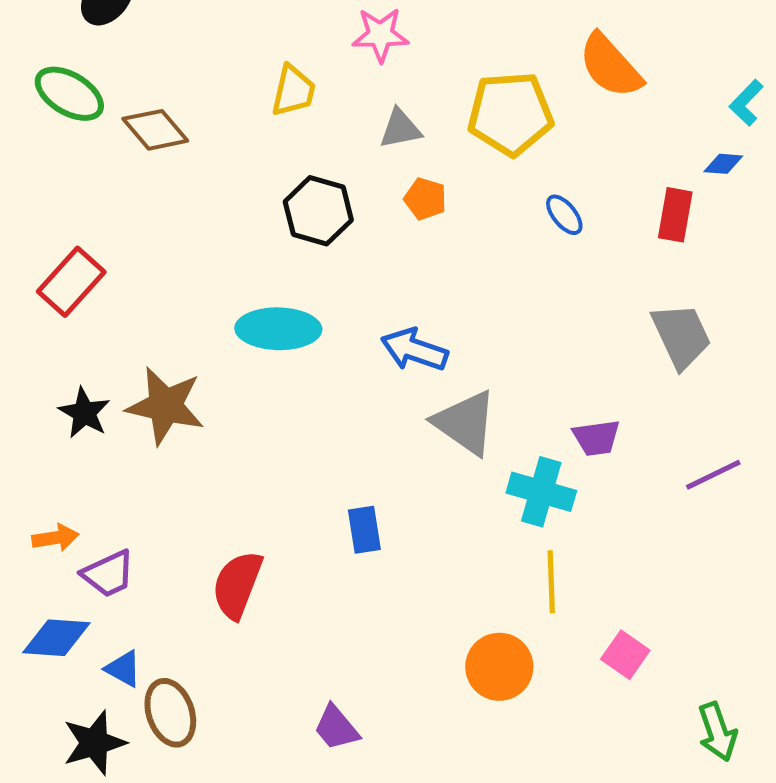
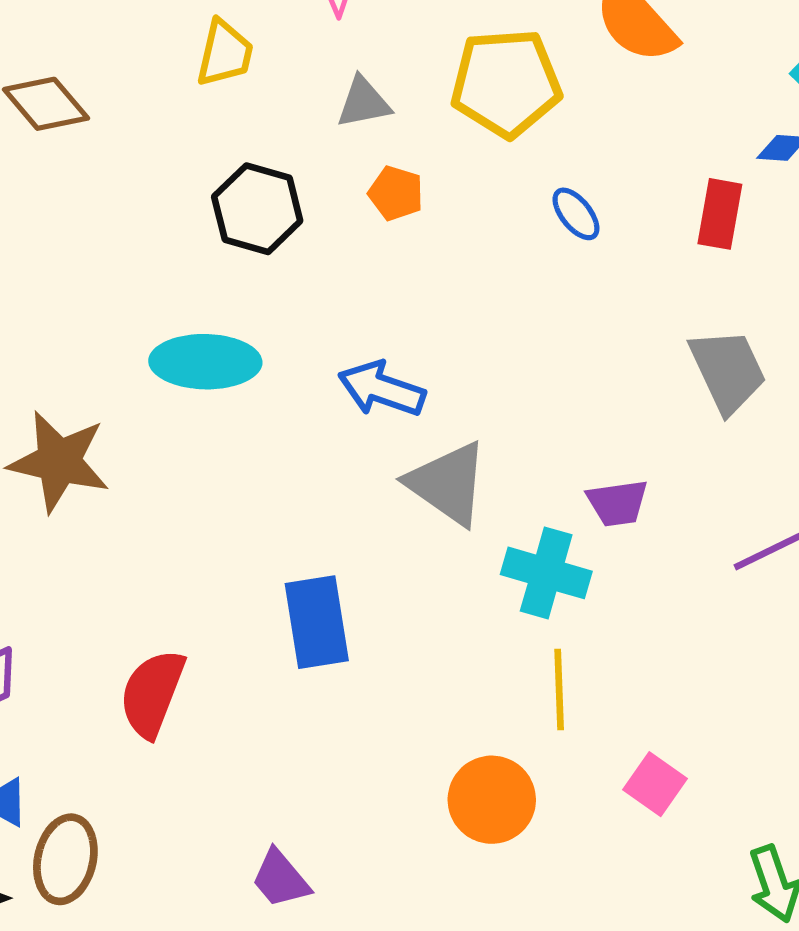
blue rectangle: (364, 530) -> (317, 622), size x1.5
brown ellipse: (170, 713) -> (65, 859), turned 32

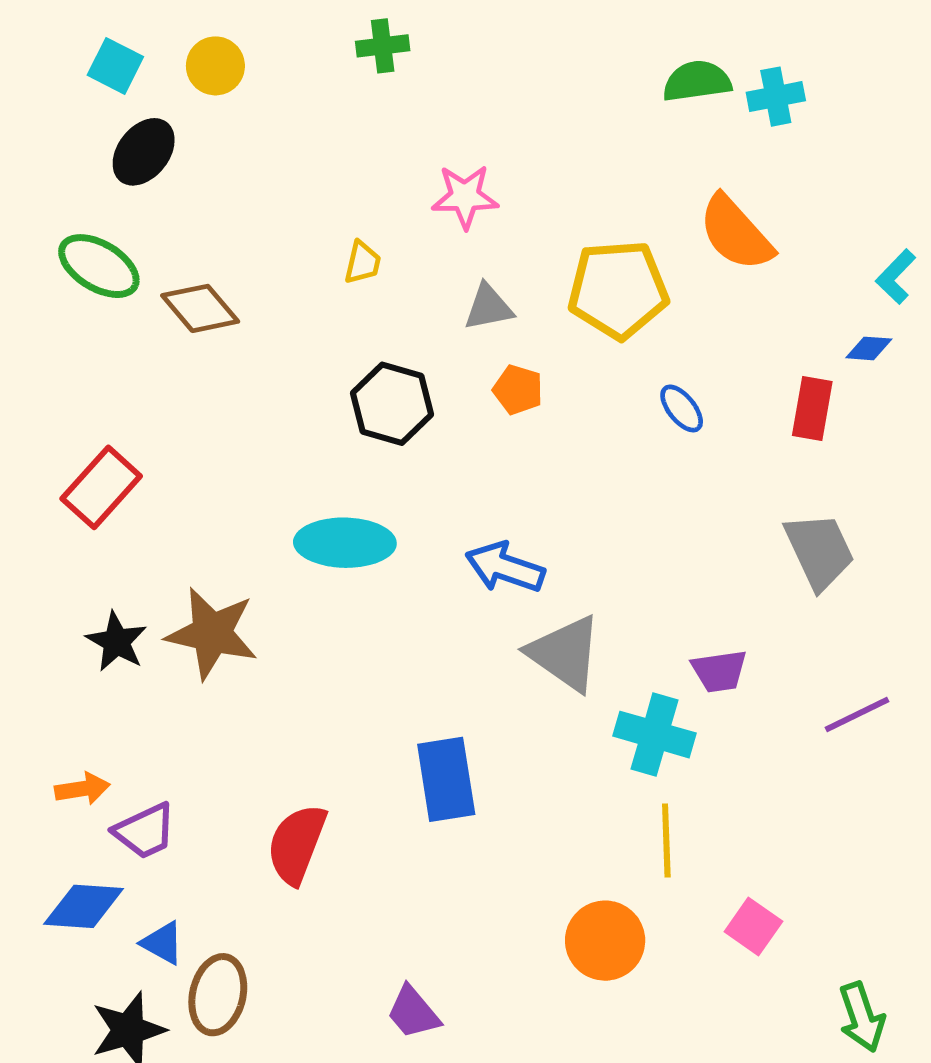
yellow trapezoid: (225, 53) -> (363, 263), size x0.7

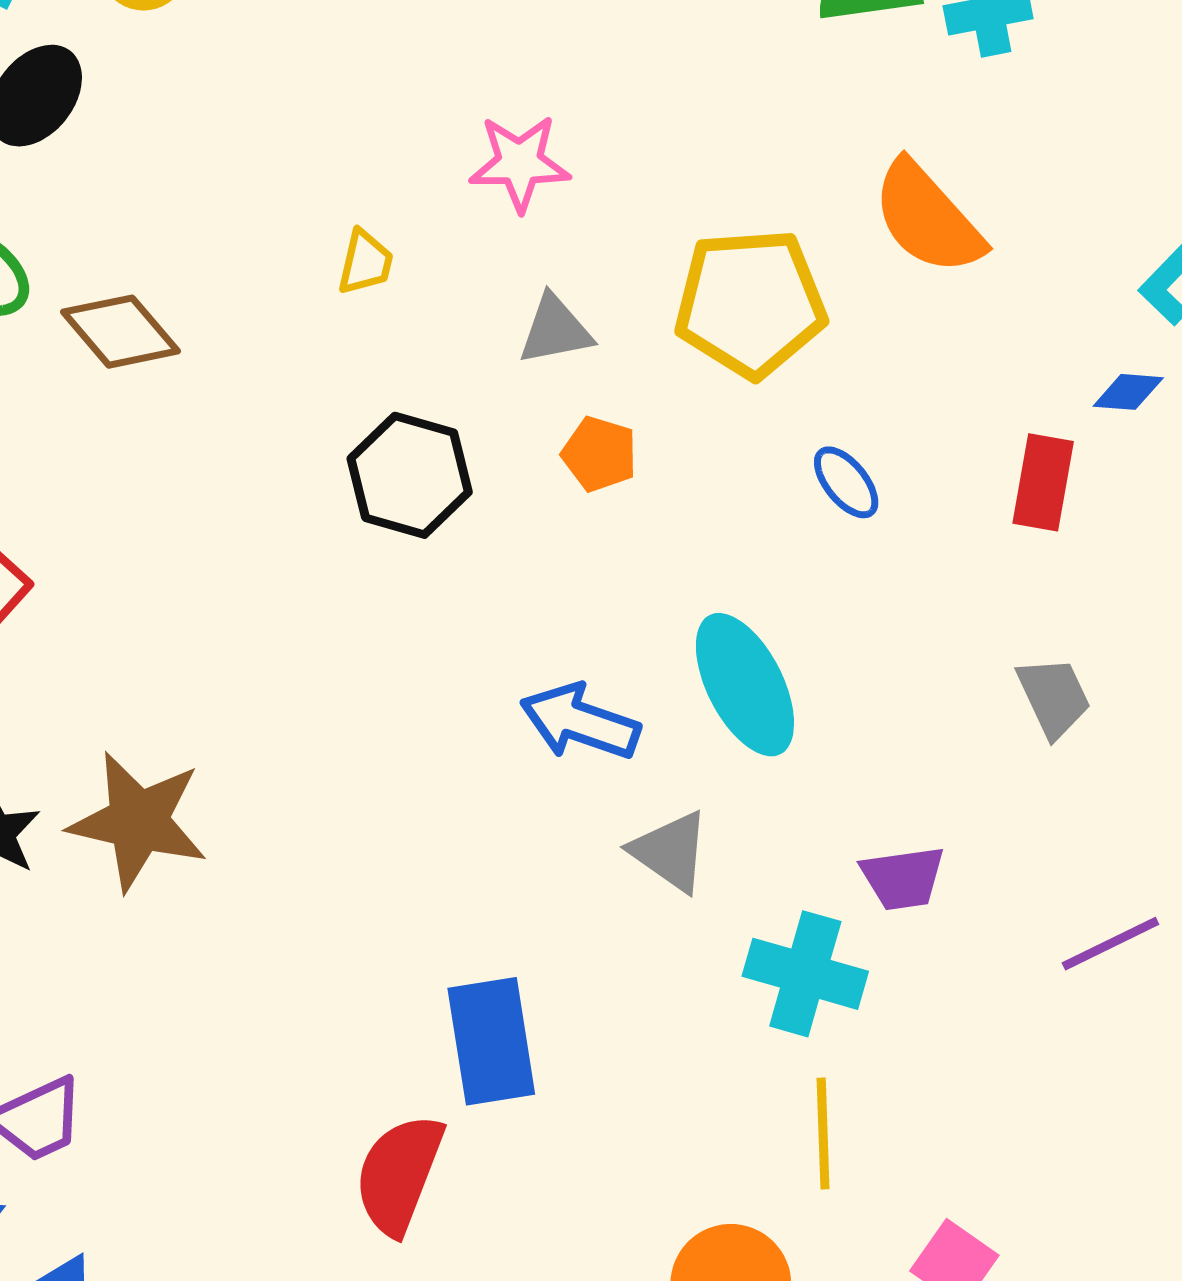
cyan ellipse: (345, 543) -> (745, 685), moved, turned 62
gray trapezoid: (819, 551) -> (1054, 697), size x0.7
gray triangle: (565, 653) -> (670, 851), size x0.7
red semicircle: (297, 844) -> (399, 1174), moved

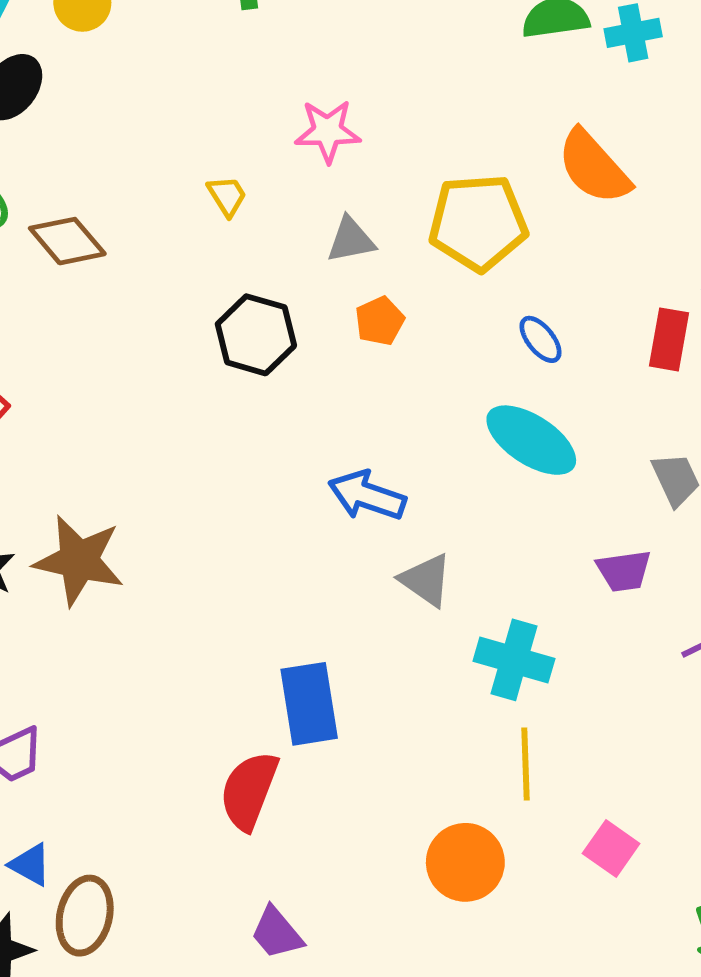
yellow trapezoid: (365, 262) -> (227, 196), turned -45
orange pentagon: (599, 454) -> (380, 321), turned 30
cyan ellipse: (745, 685) -> (531, 440), moved, turned -30
purple trapezoid: (903, 878) -> (624, 571), moved

